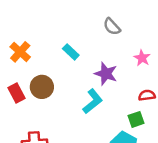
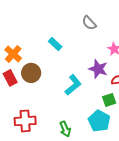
orange cross: (20, 52) -> (13, 54), moved
purple star: (106, 74) -> (98, 69), moved

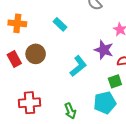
orange cross: (13, 54) -> (17, 23), moved, turned -36
cyan pentagon: (99, 121) -> (105, 103), turned 30

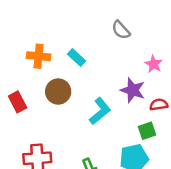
orange cross: (17, 23) -> (39, 56), moved
brown circle: (36, 54) -> (58, 92), moved

